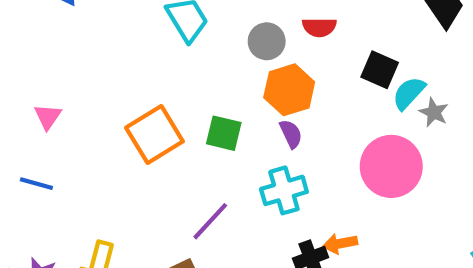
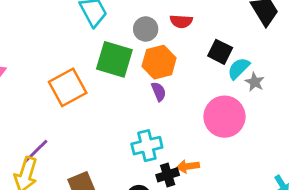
green square: (224, 133) -> (114, 59), moved, size x1.5
cyan cross: (284, 190) -> (147, 146), moved
purple line: (210, 221) -> (36, 151), moved

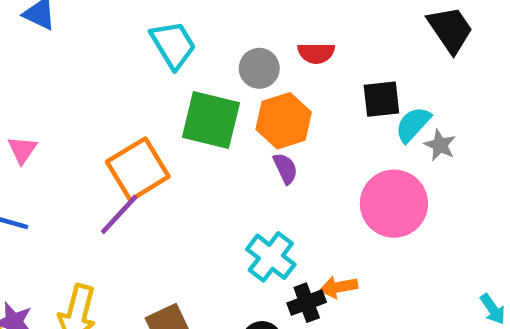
black square: (220, 52) -> (381, 99), turned -30
cyan cross: (147, 146) -> (271, 257), turned -36
purple line: (36, 151) -> (119, 214), moved

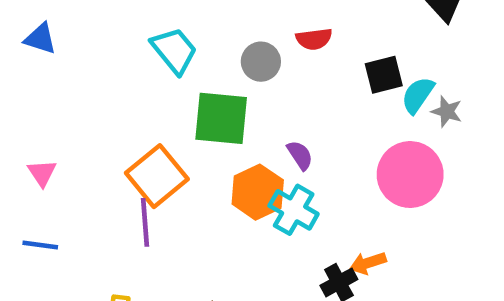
orange hexagon: (284, 121) -> (258, 192), moved
purple line: (119, 214) -> (145, 222), turned -39
cyan cross: (271, 257) -> (294, 210), moved

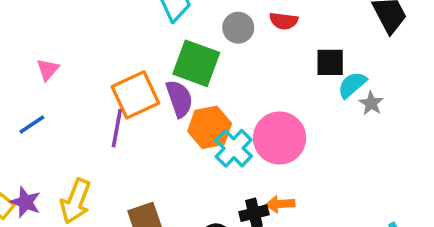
purple semicircle: (300, 155) -> (179, 99), moved, size x1.5
pink circle: (410, 175) -> (280, 138), moved
blue line: (40, 245) -> (32, 125), turned -56

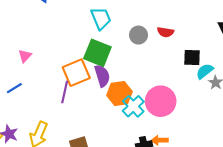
green square: (196, 63) -> (97, 53), moved

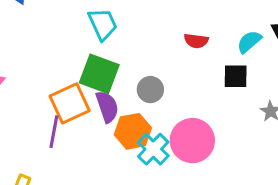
gray circle: (138, 35) -> (150, 90), moved
cyan semicircle: (205, 71) -> (249, 42), moved

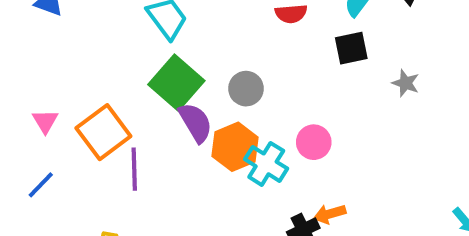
green square: (99, 74) -> (176, 83), turned 33
orange square: (70, 103) -> (103, 132), moved
pink circle: (192, 141) -> (314, 142), size x0.6

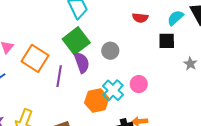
orange square: (103, 132) -> (35, 58), turned -32
orange hexagon: (235, 147) -> (97, 100), moved
purple line: (134, 169) -> (59, 76), moved

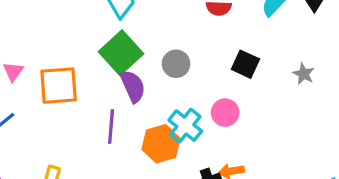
black square: (167, 41) -> (245, 64), moved, turned 30
orange square: (35, 58) -> (59, 86), turned -32
purple line: (59, 76) -> (111, 127), moved

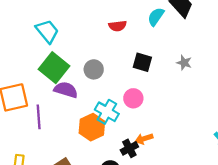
purple semicircle: (133, 86) -> (66, 90), turned -40
purple line: (111, 127) -> (39, 117), moved

